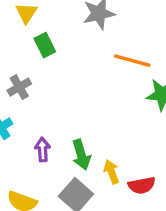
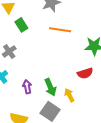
orange line: (132, 61) -> (60, 30), moved
red semicircle: (142, 185) -> (85, 73), moved

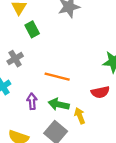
orange line: (60, 30) -> (57, 77), moved
green arrow: (50, 87) -> (59, 104), turned 120

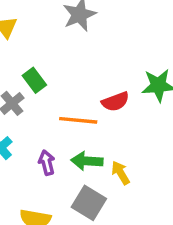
green rectangle: (32, 29) -> (34, 80), moved
red semicircle: (100, 92) -> (115, 102), moved

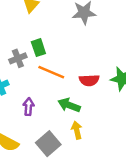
orange line: (78, 120) -> (51, 72), moved
green arrow: (87, 161) -> (69, 105), moved

